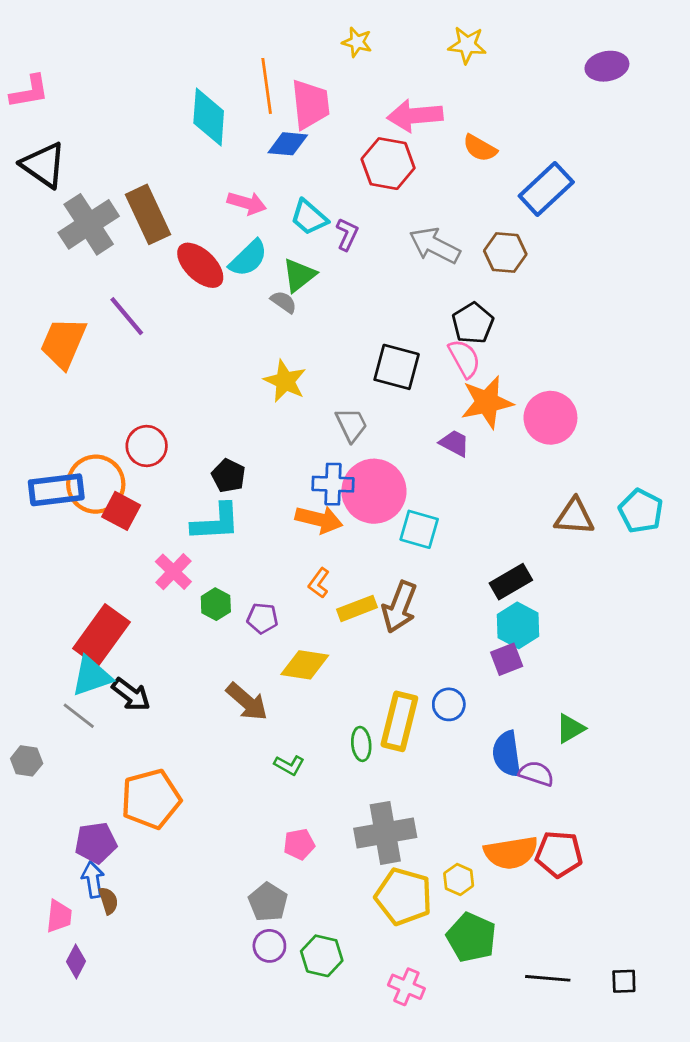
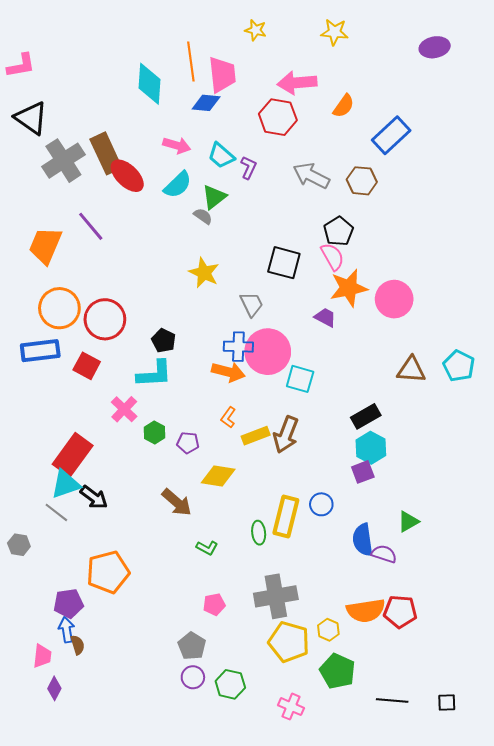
orange semicircle: (480, 148) -> (344, 106), turned -85
red ellipse: (200, 265) -> (127, 176), moved
red circle: (147, 446) -> (105, 319), size x1.4
orange circle: (96, 484) -> (59, 308), moved

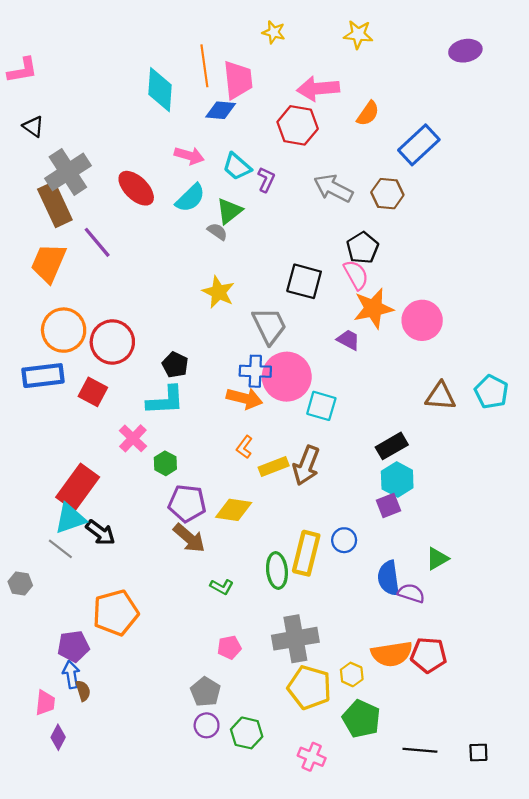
black triangle: (31, 118) -> (33, 126), size x0.6
brown rectangle: (106, 153) -> (55, 204), moved
gray trapezoid: (252, 304) -> (269, 326), size x1.4
purple pentagon: (188, 443) -> (187, 503), moved, size x1.6
green ellipse: (259, 533) -> (277, 570), size x1.4

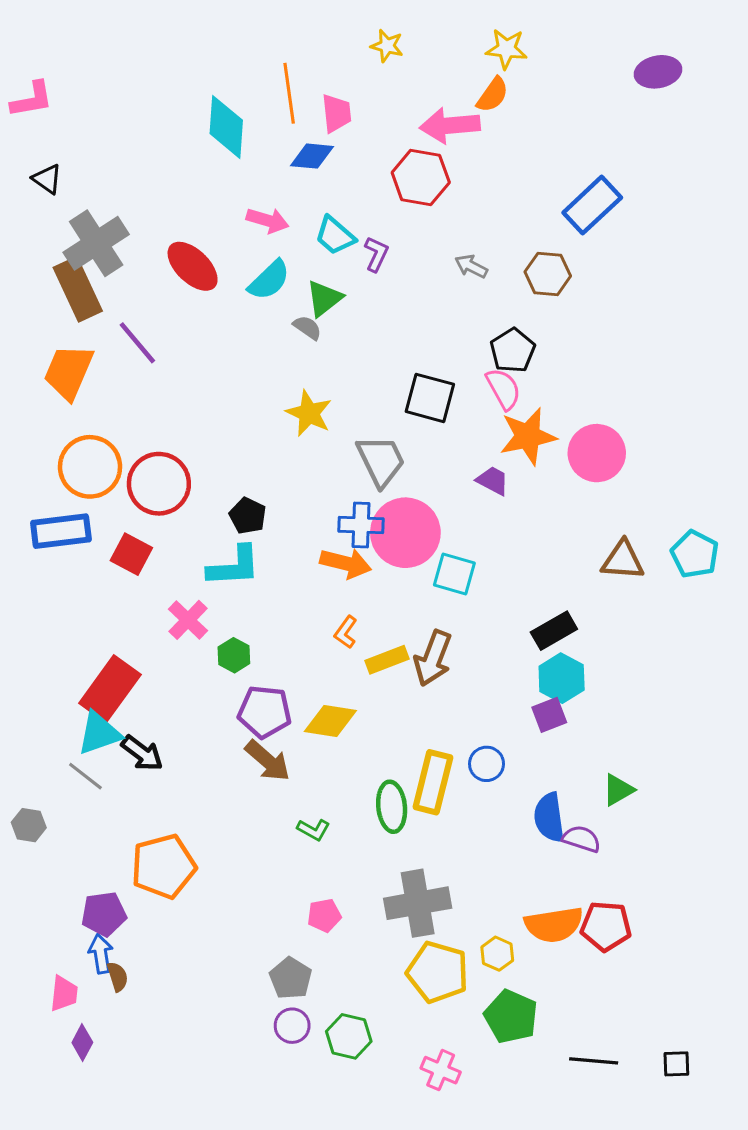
pink trapezoid: (238, 80) -> (336, 113), size x0.7
orange semicircle: (368, 113) -> (493, 95), moved
gray arrow: (333, 188) -> (471, 266), size x0.6

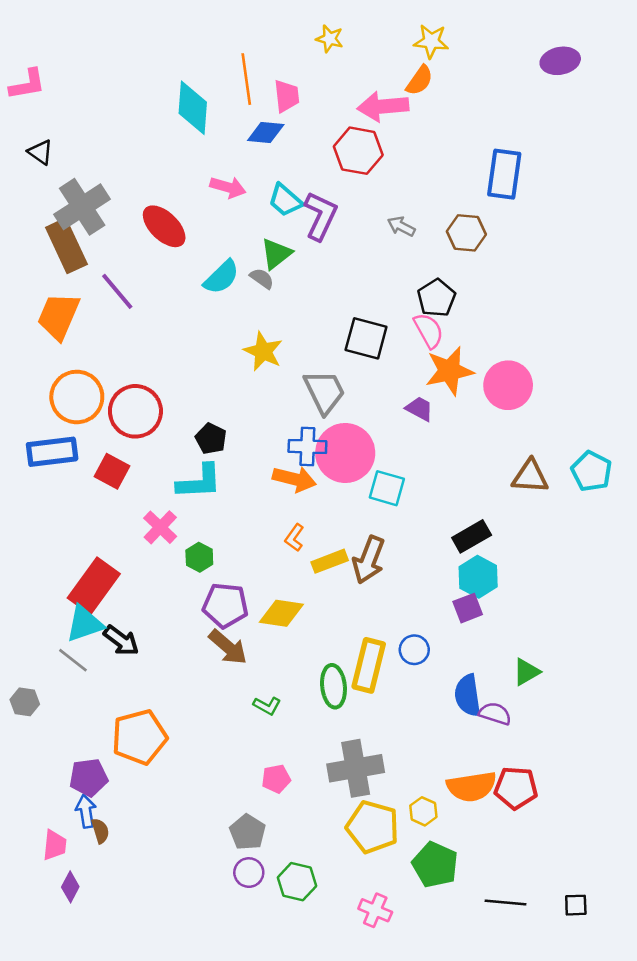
blue rectangle: (592, 205) -> (504, 174), turned -39
purple L-shape: (376, 254) -> (320, 216), size x1.6
cyan semicircle: (269, 280) -> (221, 277), moved

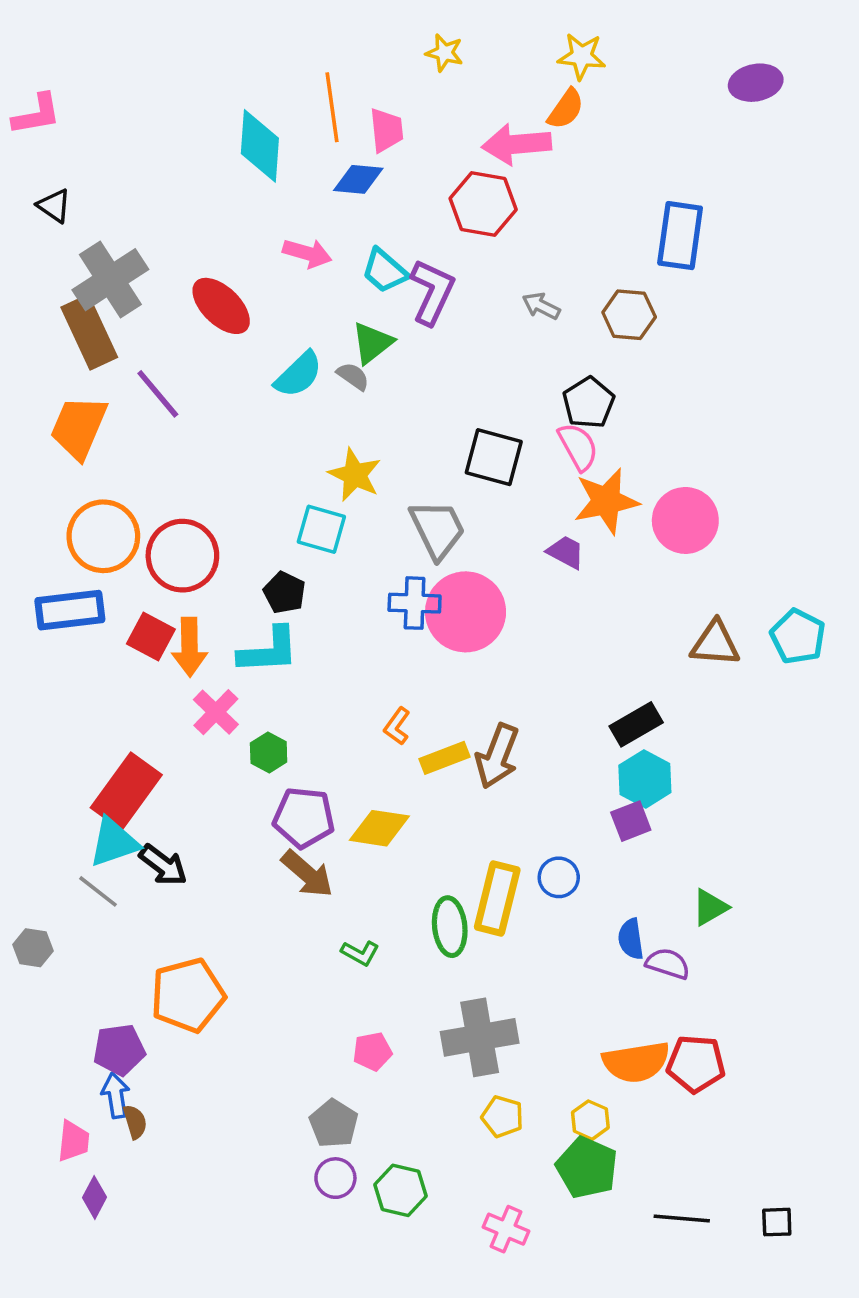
orange arrow: (294, 479) -> (189, 647), moved, turned 75
cyan square: (387, 488) -> (321, 529), moved
blue semicircle: (468, 695) -> (631, 939), size x0.7
yellow hexagon: (423, 811) -> (590, 1120), moved
yellow pentagon: (373, 827) -> (502, 1117), size x0.6

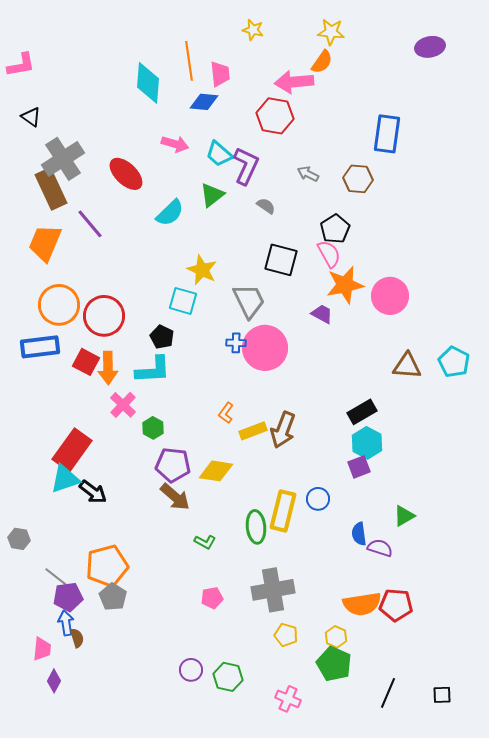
gray semicircle: (353, 376) -> (266, 206), moved
blue cross: (415, 603) -> (236, 343), size x0.7
gray line: (98, 891) -> (56, 577), moved
gray pentagon: (334, 1124) -> (113, 597), moved
black line: (682, 1218) -> (388, 693), turned -72

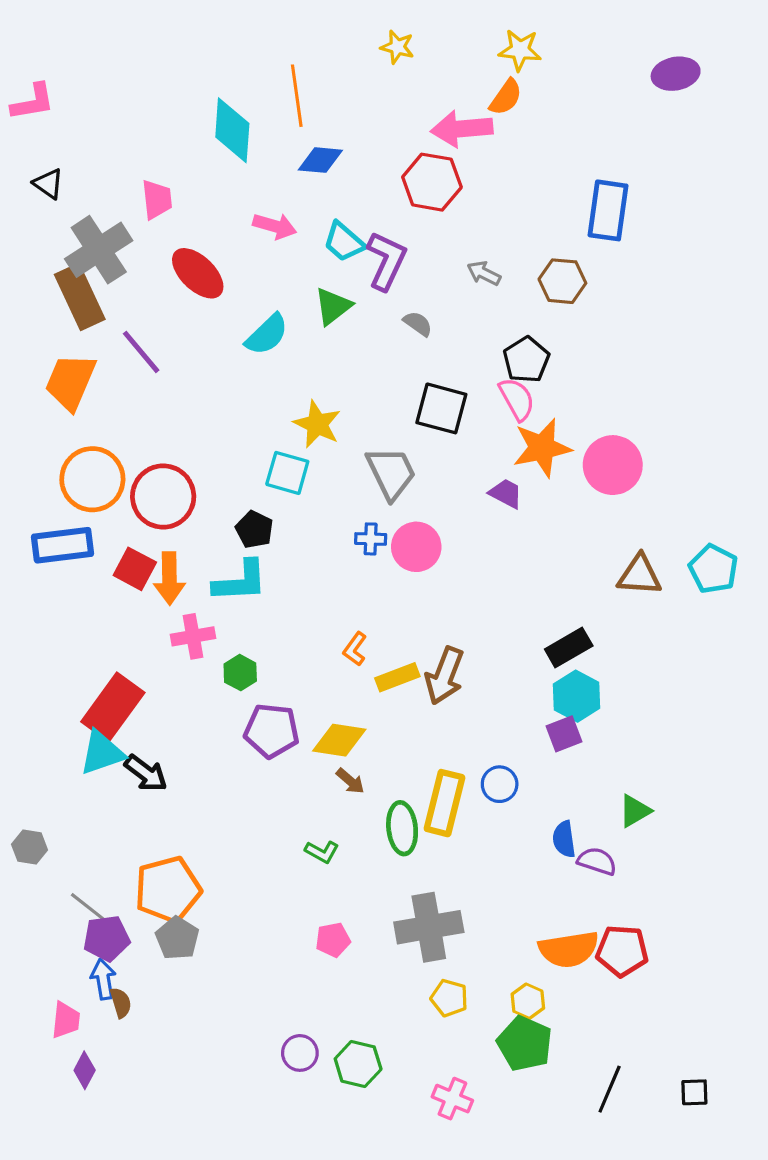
pink trapezoid: (220, 74) -> (157, 199), moved
pink circle: (265, 348) -> (416, 547), size x0.7
pink cross: (123, 405) -> (193, 636), turned 36
brown arrow: (175, 497) -> (350, 781), moved, size x0.6

